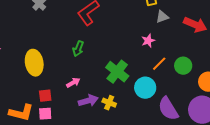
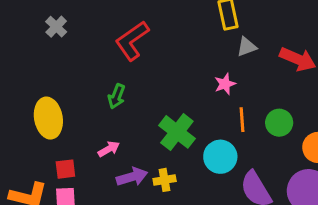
orange line: (159, 64) -> (242, 120), turned -49
yellow cross: (109, 103) -> (165, 180), turned -32

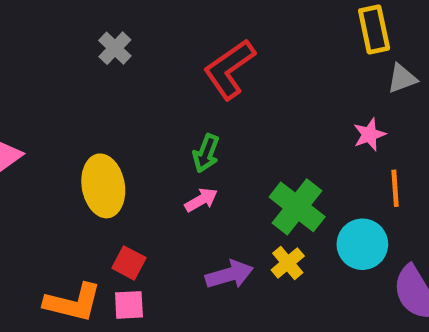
pink arrow: (109, 149) -> (201, 200), moved
red square: (65, 169) -> (129, 263), turned 35
yellow cross: (165, 180) -> (288, 263), moved, turned -30

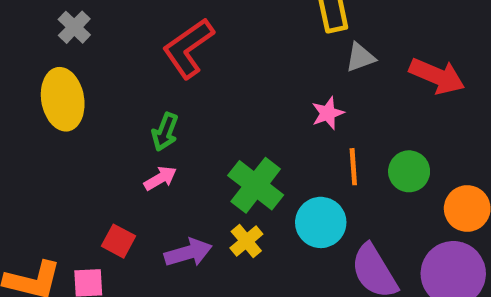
yellow ellipse: (103, 186) -> (63, 99), moved
red square: (129, 263) -> (118, 241), moved

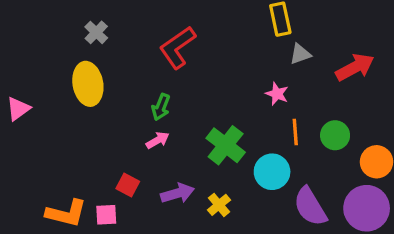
red arrow: (437, 76) -> (355, 67), turned -51
pink star: (328, 113) -> (277, 94), turned -30
yellow cross: (246, 241) -> (219, 205), moved

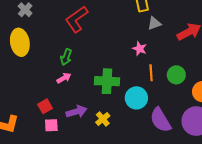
green cross: (226, 145) -> (107, 81), turned -35
red square: (128, 185) -> (45, 106), turned 32
pink square: (106, 215) -> (51, 125), moved

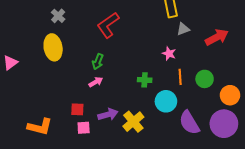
green cross: (107, 81) -> (145, 80), moved, size x0.6
red square: (45, 106) -> (77, 109), turned 32
yellow cross: (103, 119) -> (133, 122), size x1.5

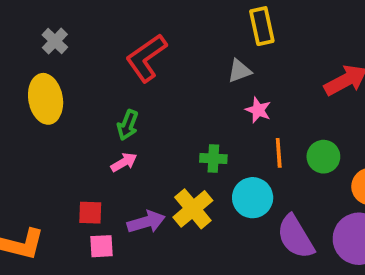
gray triangle: (183, 29) -> (240, 71), moved
yellow cross: (133, 122) -> (193, 209), moved

